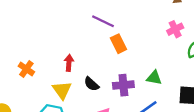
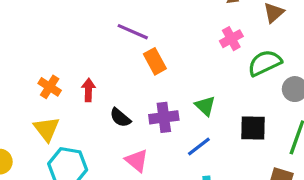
orange cross: (26, 69) -> (50, 87), moved
green triangle: (154, 78) -> (205, 106), turned 35
yellow triangle: (62, 90) -> (47, 129), moved

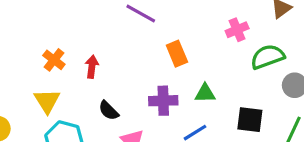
orange rectangle: (155, 61) -> (177, 54), moved
green triangle: (205, 106) -> (205, 93), turned -50
black semicircle: (120, 118) -> (109, 111), moved

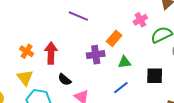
orange rectangle: (177, 54) -> (114, 38), moved, turned 70
red arrow: (92, 67) -> (51, 53), size x1.5
purple cross: (163, 101) -> (96, 55), moved

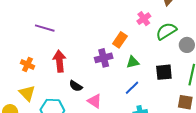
purple line: (78, 16) -> (45, 28), moved
orange cross: (27, 51) -> (27, 65), moved
yellow triangle: (25, 78) -> (27, 93), moved

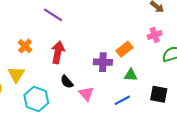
pink triangle: (95, 101) -> (86, 94), moved

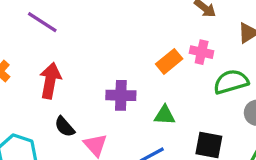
pink cross: (155, 35) -> (202, 52), turned 32
orange rectangle: (124, 49) -> (169, 61), moved

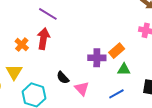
orange rectangle: (169, 61) -> (117, 51), moved
red arrow: (50, 81) -> (43, 39), moved

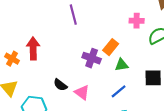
purple line: (48, 14) -> (73, 15), moved, turned 54
purple cross: (97, 58) -> (92, 58), turned 30

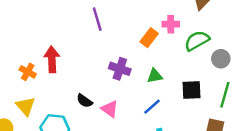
orange rectangle: (111, 47) -> (149, 38), moved

